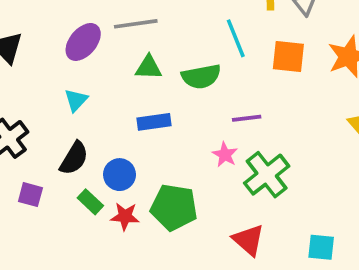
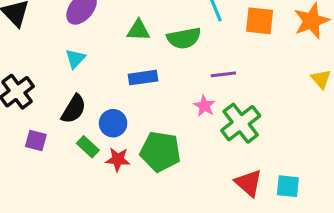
red triangle: (248, 240) -> (249, 183), moved

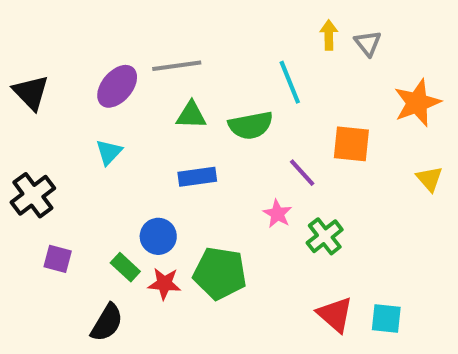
orange square: (260, 21) -> (351, 144), moved
purple line: (223, 74) -> (302, 173), turned 55
black semicircle: (74, 109) -> (107, 323), moved
green cross: (241, 123) -> (325, 236), size x0.7

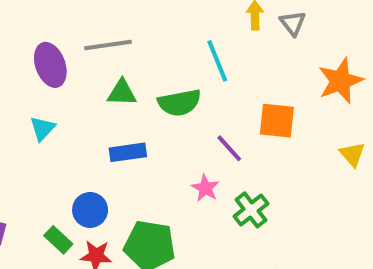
purple ellipse: (117, 86) -> (50, 65), turned -60

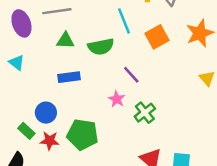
orange square: (277, 121) -> (157, 37), moved, turned -35
cyan triangle: (42, 128) -> (17, 62), turned -35

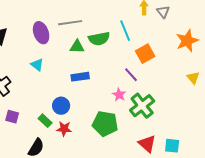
orange square: (157, 37) -> (145, 54), moved
green semicircle: (101, 47) -> (99, 39), moved
green cross: (145, 113) -> (142, 106), size x1.4
green pentagon: (83, 135) -> (105, 124), moved

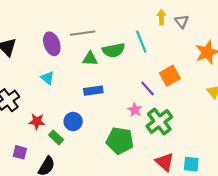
orange square: (145, 54) -> (170, 76), moved
purple square: (12, 117) -> (20, 152), moved
red star: (64, 129) -> (37, 122), moved

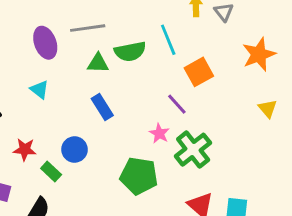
orange square: (170, 76) -> (199, 72), moved
blue rectangle: (93, 91) -> (102, 107), turned 66

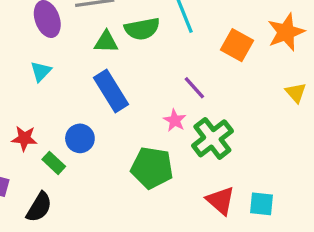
orange square: (199, 72) -> (237, 45), moved, turned -32
cyan triangle: (39, 90) -> (41, 71), turned 36
blue rectangle: (102, 107) -> (111, 91), size x1.4

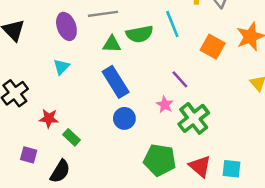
blue circle: (80, 138) -> (124, 118), moved
green pentagon: (152, 168) -> (160, 160), moved

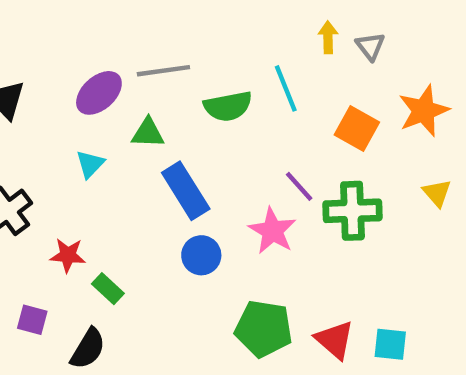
purple ellipse: (66, 26) -> (99, 93), turned 68
green triangle: (112, 44) -> (148, 133), moved
pink star: (165, 105) -> (272, 231), size x1.5
green cross: (194, 118) -> (352, 211), moved, turned 36

